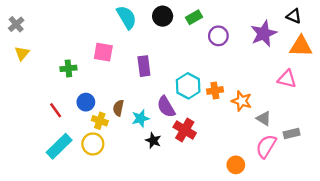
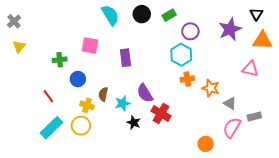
black triangle: (294, 16) -> (256, 14), turned 40
cyan hexagon: (188, 86) -> (181, 55), moved
blue circle: (86, 102) -> (78, 79), moved

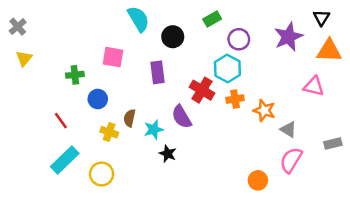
black circle: (142, 14) -> (173, 37), moved
red cross: (161, 113) -> (202, 90), moved
gray rectangle: (254, 117) -> (333, 143), moved
yellow circle: (81, 126) -> (102, 174), moved

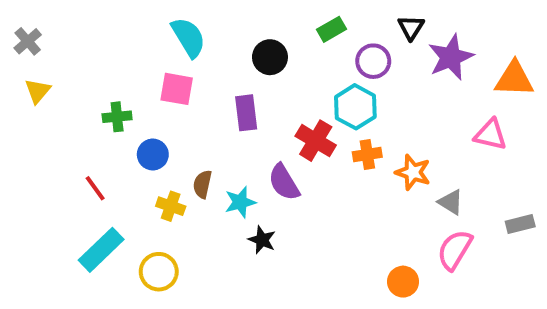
black triangle: (321, 18) -> (411, 27), moved
cyan semicircle: (138, 19) -> (189, 37), moved

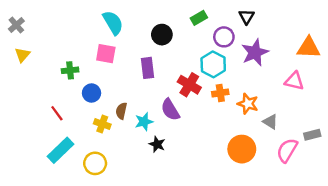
purple star: (451, 57) -> (255, 52), moved
pink semicircle: (455, 250) -> (287, 150), moved
orange circle: (403, 282) -> (242, 149), moved, size x1.5

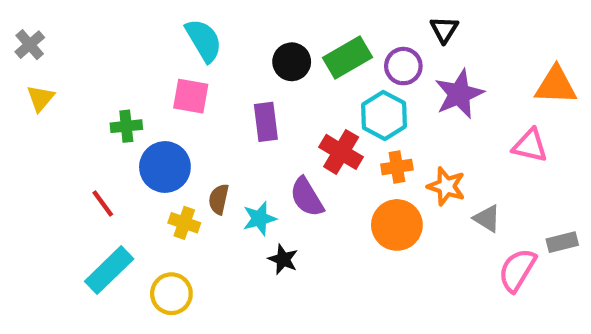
green rectangle: (199, 18) -> (348, 57), moved, size x1.5
blue circle: (92, 93) -> (165, 167), size x1.5
orange circle: (242, 149) -> (397, 225), moved

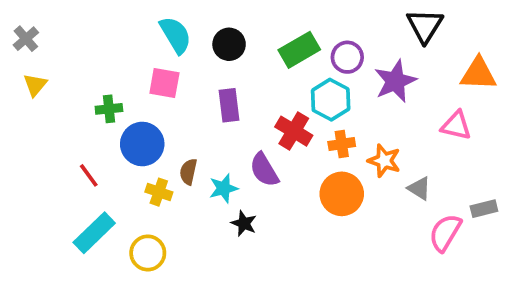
black triangle: (444, 30) -> (425, 26), moved, size x1.5
black circle: (292, 62) -> (229, 44), moved

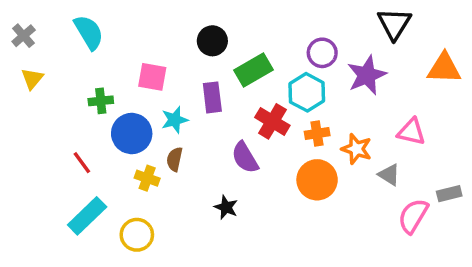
cyan semicircle: (175, 35) -> (89, 32), moved
green rectangle: (299, 50) -> (254, 70), moved
pink triangle: (456, 126) -> (411, 132), moved
cyan star: (224, 188) -> (175, 120), moved

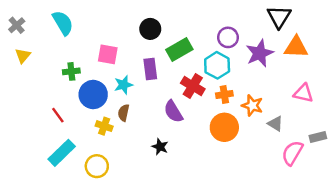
orange triangle: (444, 68) -> (296, 47), moved
pink triangle: (411, 132) -> (303, 93), moved

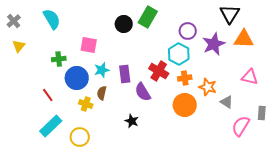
green rectangle: (179, 50) -> (148, 17), moved, turned -30
purple rectangle: (150, 69) -> (125, 74), moved
gray rectangle: (318, 137) -> (262, 113), turned -72

